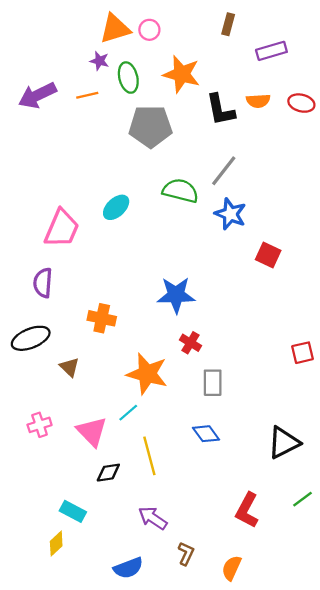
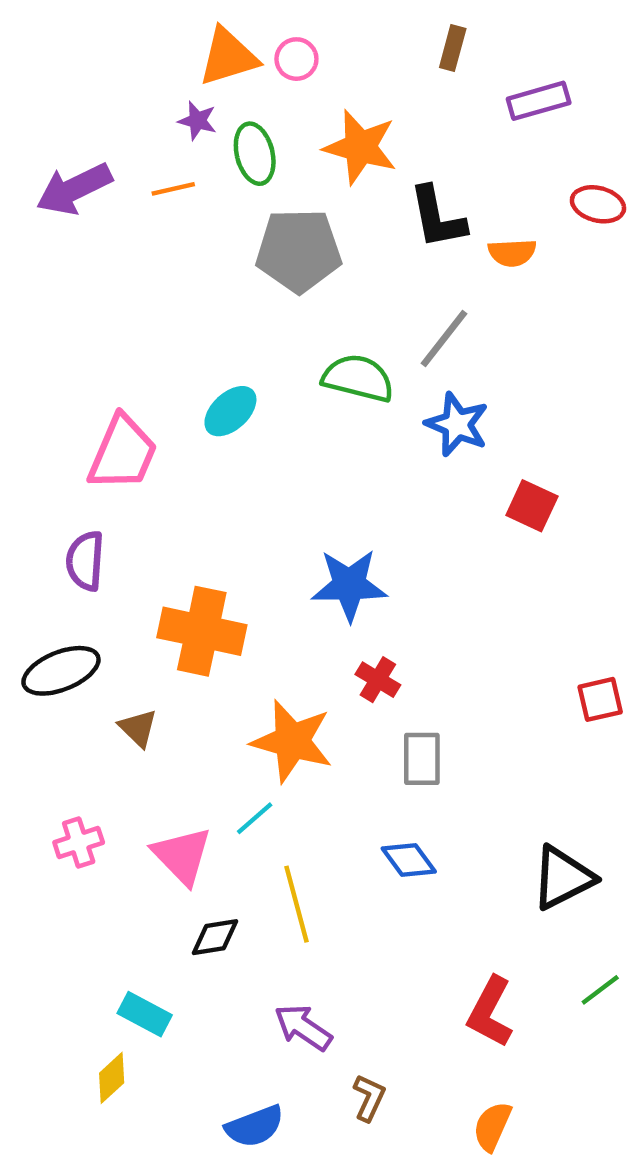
orange semicircle: (258, 101) -> (512, 253), moved
orange cross: (102, 318) -> (202, 631), size x1.5
orange semicircle: (232, 568) -> (492, 1126), moved

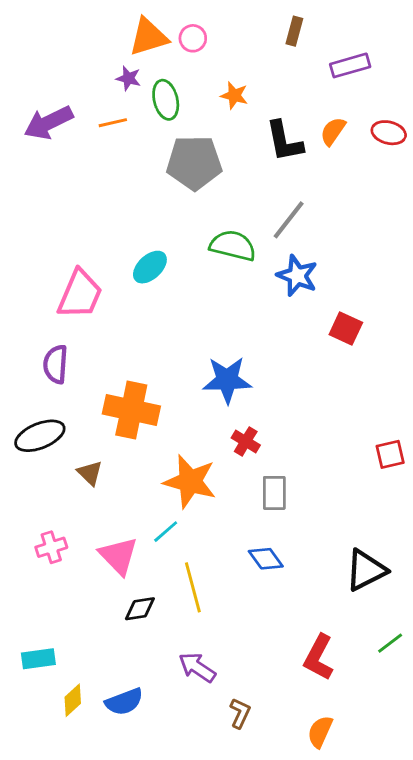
orange star: (360, 147) -> (234, 95), size x0.6
orange semicircle: (512, 253) -> (333, 131), moved, turned 128
cyan rectangle: (145, 1014) -> (38, 659), moved, turned -36
blue semicircle: (255, 1126) -> (124, 702), moved

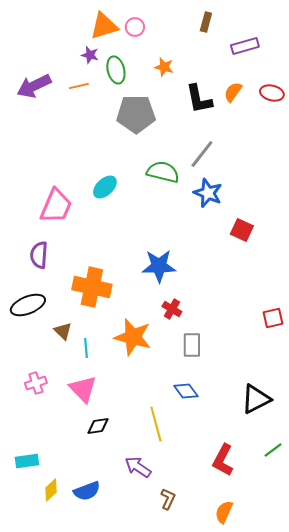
cyan line: (166, 532) -> (86, 348), moved, turned -54
yellow line: (193, 587) -> (156, 424), moved

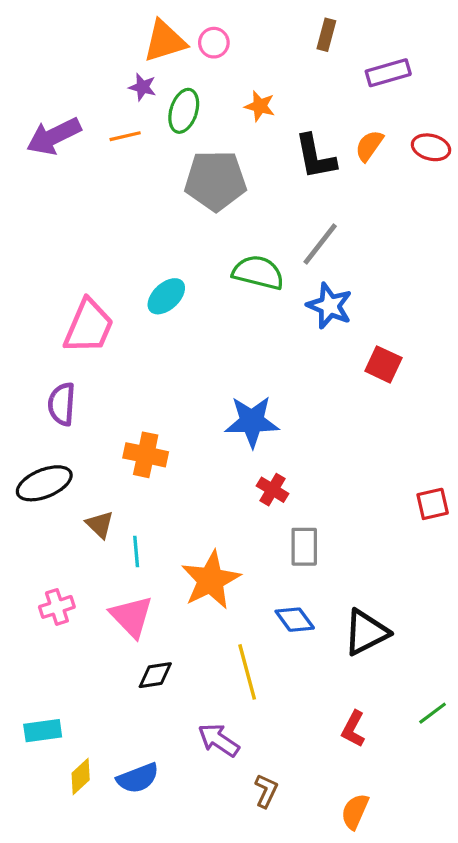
green ellipse: (116, 70) -> (184, 111), turned 32
orange cross: (92, 287) -> (146, 455), size x0.7
orange star: (133, 337) -> (211, 580), moved, turned 30
black triangle: (256, 399) -> (366, 632), moved
red L-shape: (223, 460) -> (353, 729), size x0.7

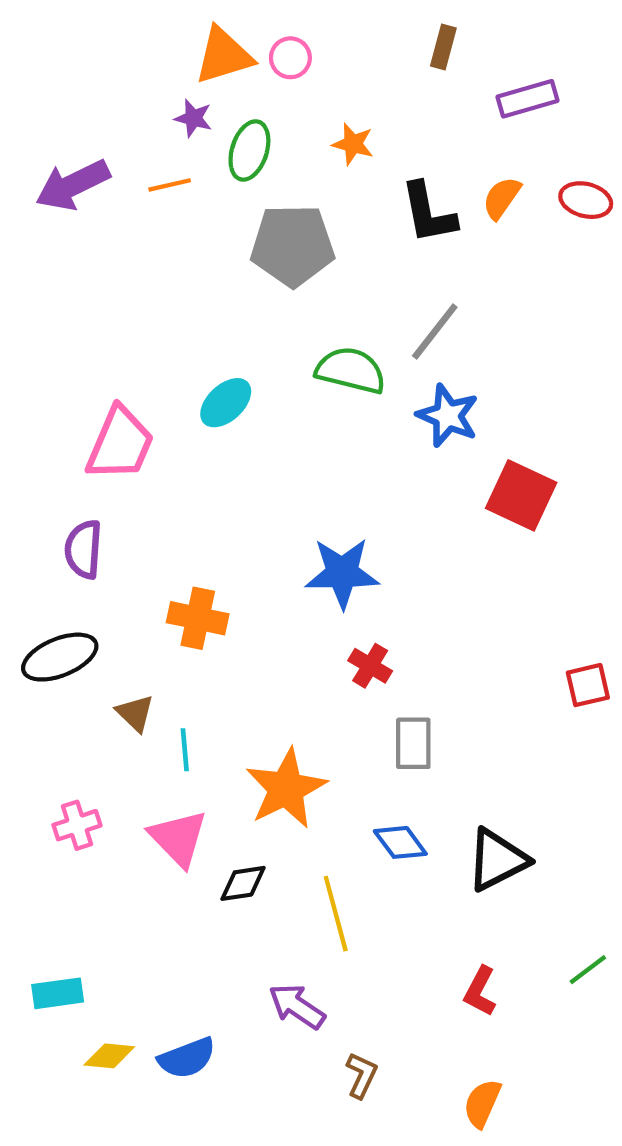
red square: (383, 364) -> (521, 495), size x1.4
black diamond: (155, 675) -> (243, 883), moved
yellow diamond: (81, 777) -> (109, 1056), turned 48

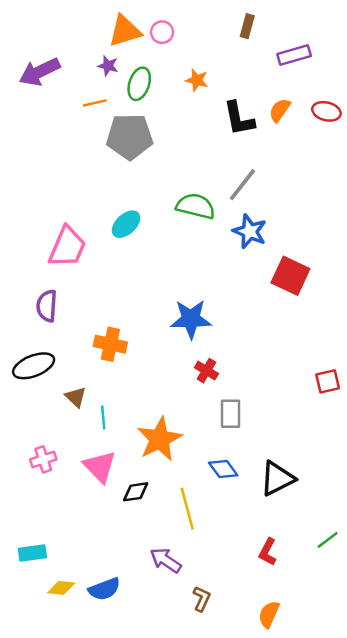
purple arrow: (73, 185) -> (40, 72), moved
gray pentagon: (293, 245) -> (130, 137), moved

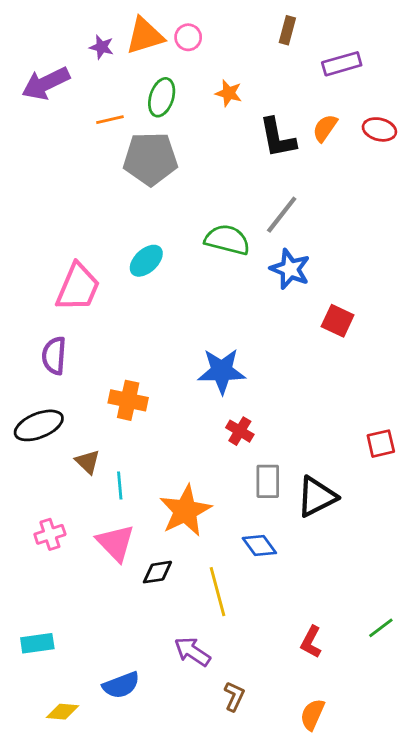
purple star: (108, 66) -> (102, 47), moved
red square: (290, 276) -> (338, 321), size x0.7
black triangle: (277, 479) -> (317, 497), moved
yellow diamond: (61, 588) -> (62, 712), moved

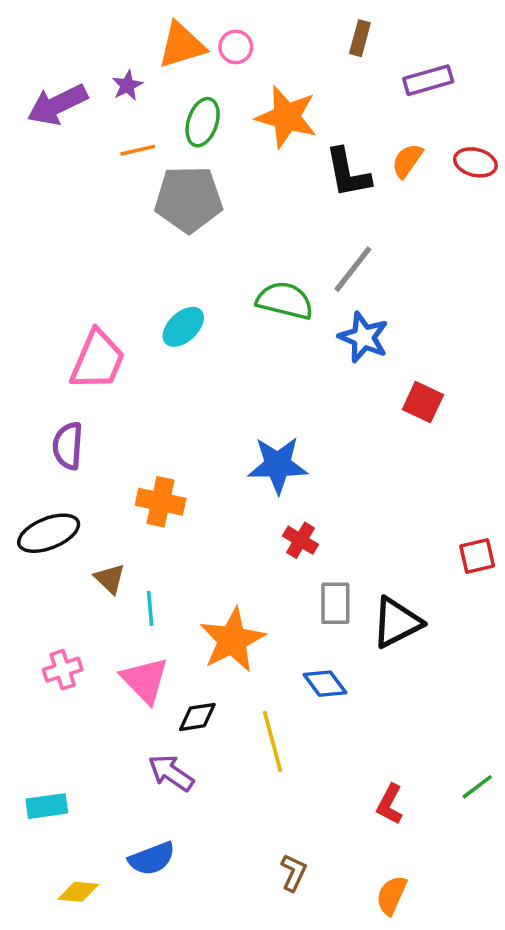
purple star: (102, 47) -> (127, 85), moved, turned 30
orange star: (229, 93) -> (287, 117), size x1.8
purple arrow: (192, 652) -> (171, 773), moved

